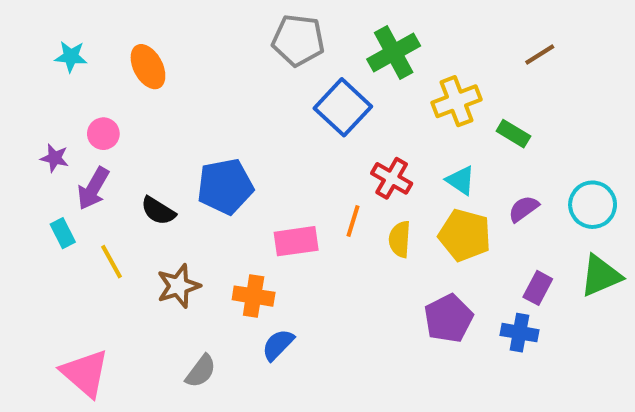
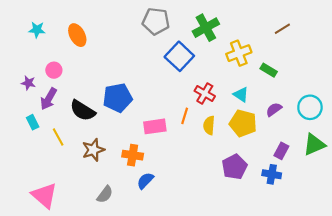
black semicircle: (158, 211) -> (83, 111), size x1.4

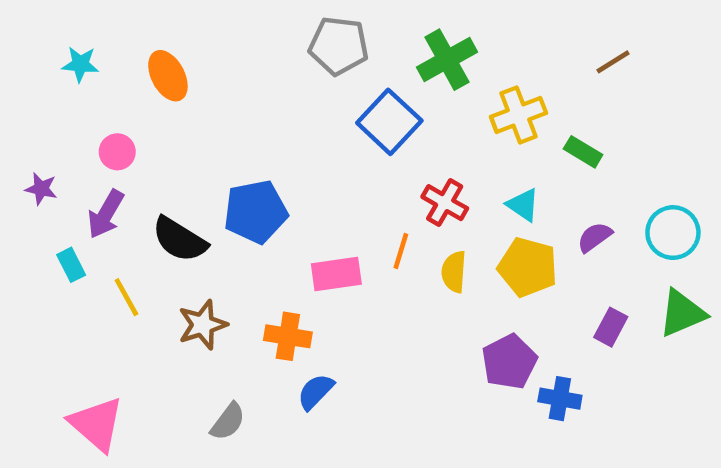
purple star: (28, 83) -> (41, 189), moved
blue cross: (272, 174) -> (560, 399), moved

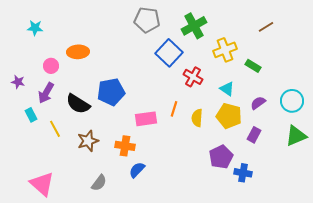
orange ellipse: (168, 76) -> (78, 52), moved, turned -65
red cross: (445, 203) -> (193, 77), moved
purple rectangle: (611, 327) -> (254, 135), moved

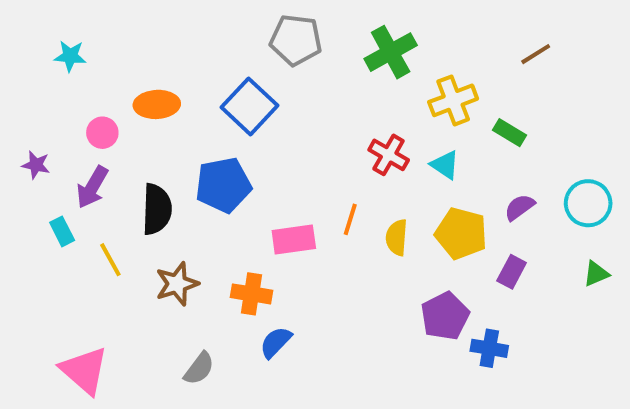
blue square: (169, 53) -> (249, 106), moved
cyan triangle: (227, 89) -> (445, 165), moved
black semicircle: (78, 104) -> (157, 209), turned -120
green triangle: (296, 136) -> (596, 274), size x0.6

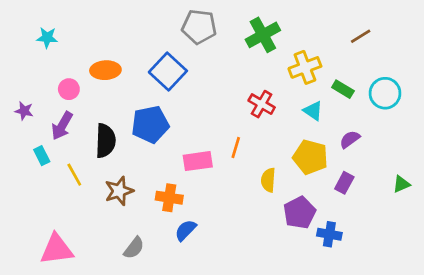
cyan triangle: (445, 165) -> (313, 111), moved
cyan circle: (588, 203) -> (385, 93), moved
yellow semicircle: (397, 237) -> (268, 180), moved
pink triangle: (84, 370) -> (57, 249), turned -48

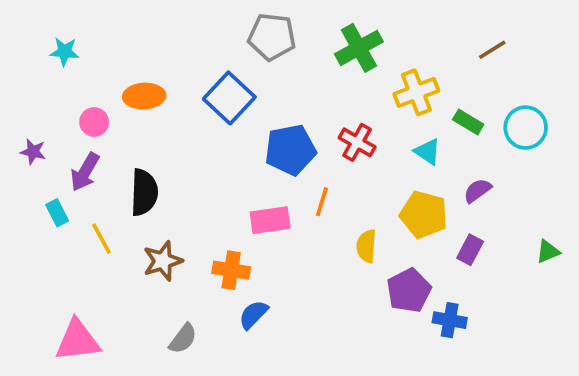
blue pentagon: (150, 124) -> (290, 150), moved

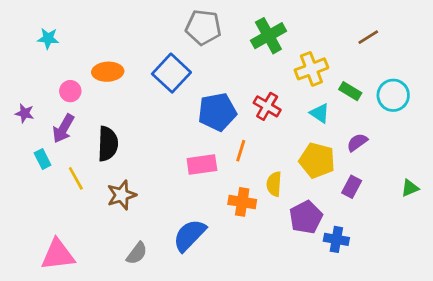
orange cross: (231, 270) -> (242, 202), moved
blue semicircle: (253, 315) -> (189, 235), size x1.5

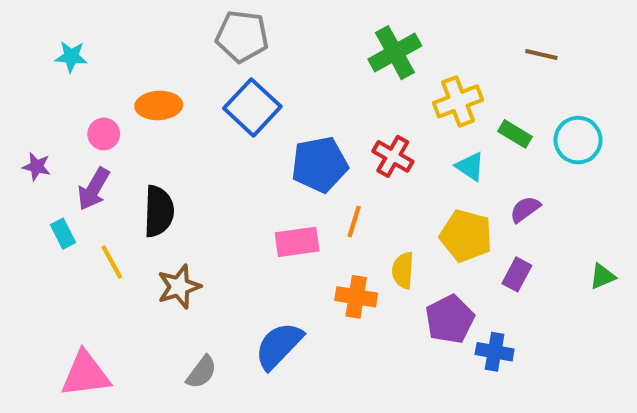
gray pentagon: (203, 27) -> (242, 36), moved
brown line: (368, 37) -> (541, 55), turned 45

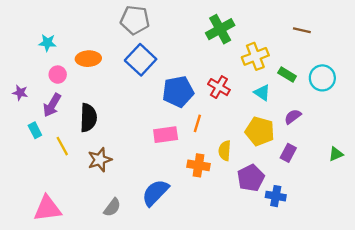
cyan star: (71, 57) -> (47, 43), moved

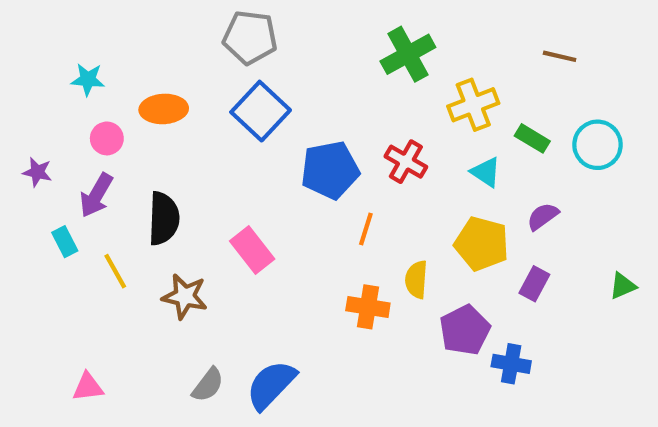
pink rectangle: (166, 135) -> (252, 250), moved, turned 60
brown star: (100, 160) -> (185, 296), turned 30
blue semicircle: (155, 193) -> (271, 385), moved
pink triangle: (47, 209) -> (88, 387), size x0.6

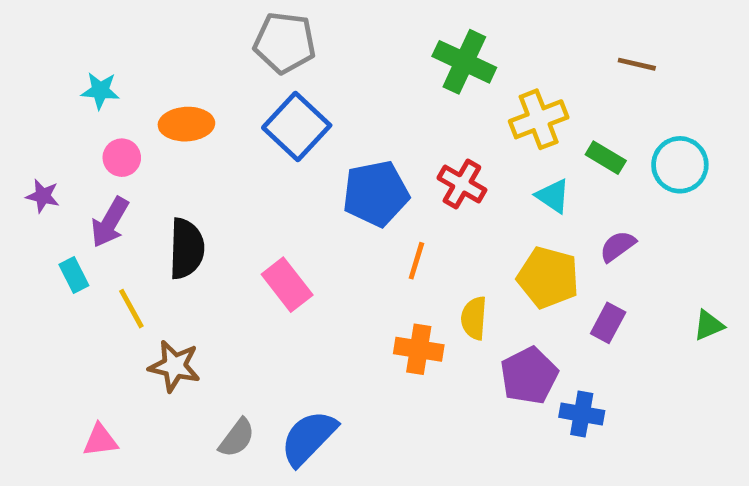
green cross: (408, 54) -> (464, 62), turned -36
brown star: (185, 296) -> (174, 366), moved

